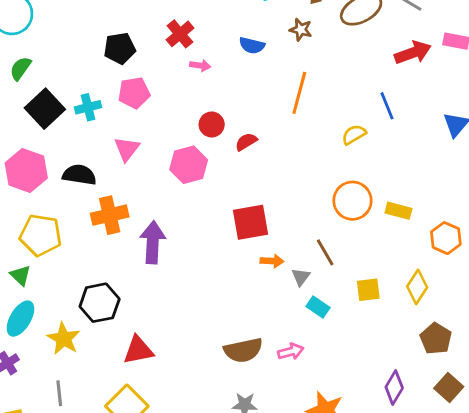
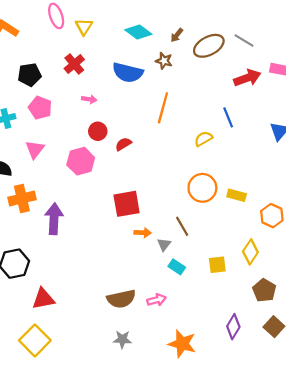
blue semicircle: (252, 45) -> (128, 73), size x1.6
pink arrow: (200, 66) -> (89, 99), moved
pink pentagon: (134, 93) -> (40, 108), turned 30
yellow square: (368, 290) -> (217, 265), moved

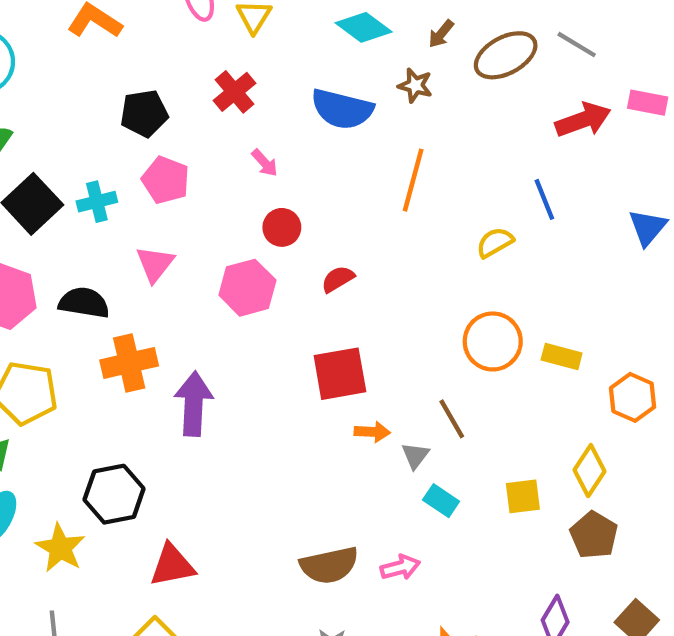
pink arrow: (89, 99) -> (265, 163), turned 40
red semicircle: (123, 144) -> (338, 279), moved
brown pentagon: (264, 290) -> (594, 535), moved

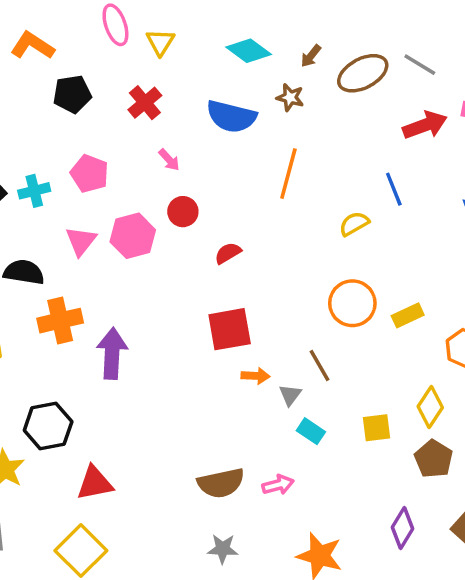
black pentagon: (144, 113) -> (72, 94), moved
pink hexagon: (247, 288) -> (133, 236), moved
yellow rectangle: (562, 357) -> (408, 315), turned -40

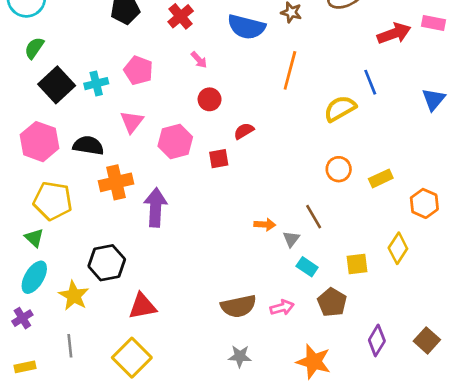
yellow semicircle: (354, 224) -> (340, 109), size x1.4
pink hexagon: (133, 236) -> (175, 142), moved
orange circle: (352, 303) -> (339, 169), size x0.7
red square: (230, 329) -> (219, 159), moved, size x0.6
brown pentagon: (434, 459) -> (332, 302), moved

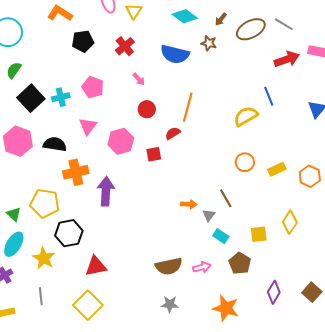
orange line: (290, 70) -> (188, 107), moved
yellow pentagon: (53, 201) -> (45, 203), moved
orange hexagon: (424, 203) -> (310, 176), moved

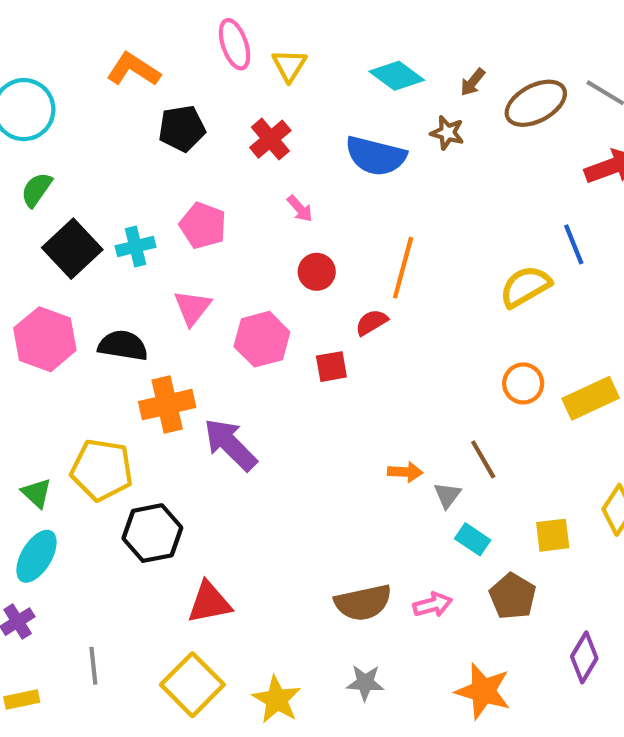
yellow rectangle: (277, 169) -> (591, 398), size x1.4
purple arrow: (106, 191) -> (230, 445), turned -48
yellow star: (44, 258) -> (277, 699), moved

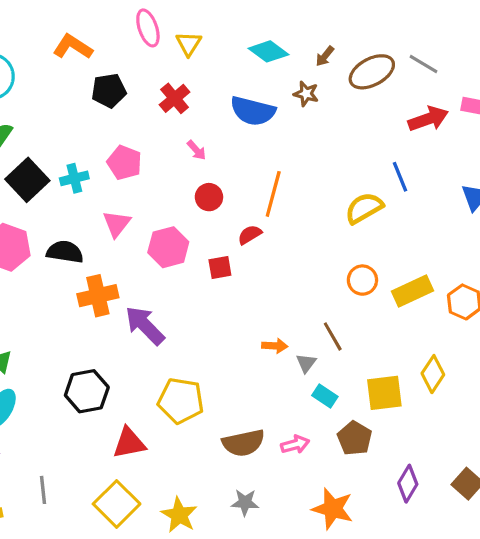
yellow pentagon: (102, 470) -> (181, 401), moved
yellow square: (553, 535) -> (384, 393), size x1.4

